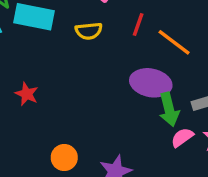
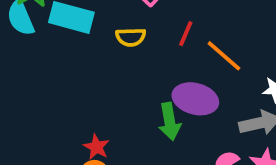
red star: (27, 94) -> (96, 147), moved
green arrow: (169, 109) -> (170, 122), moved

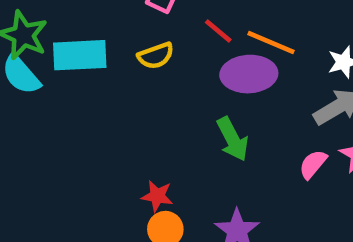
red line: (186, 34) -> (218, 31), turned -55
purple ellipse: (195, 99) -> (249, 74), moved

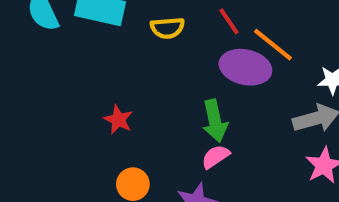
pink semicircle: (313, 164) -> (215, 157), moved
red star: (157, 196) -> (118, 120), moved

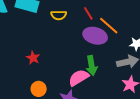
green arrow: (215, 121) -> (92, 66), moved
pink semicircle: (215, 157) -> (79, 78), size x1.5

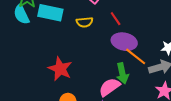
orange line: (109, 26) -> (136, 56), moved
red star: (33, 58) -> (60, 69), size x1.6

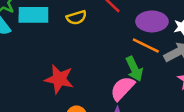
purple ellipse: (124, 42) -> (152, 21), moved

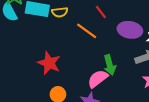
yellow semicircle: (76, 18) -> (60, 12), moved
orange line: (146, 45) -> (87, 31), moved

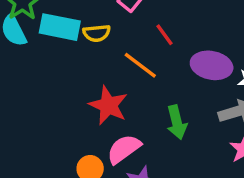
red star: (49, 63) -> (108, 105), moved
pink semicircle: (98, 79) -> (124, 149), moved

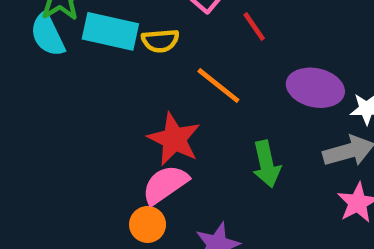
red line: (165, 35) -> (254, 26), moved
pink semicircle: (124, 149) -> (165, 185), moved

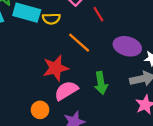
red star: (174, 139) -> (56, 68), turned 30
pink semicircle: (165, 185) -> (66, 91), moved

